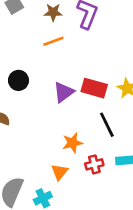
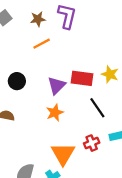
orange star: (72, 143) -> (55, 113), moved
orange triangle: (59, 172) -> (63, 154), size x1.6

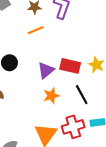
orange star: (55, 113) -> (51, 96), moved
red cross: (92, 143) -> (73, 127), size x1.5

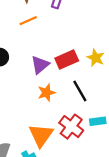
red rectangle: (70, 66) -> (67, 60), turned -36
red cross: (73, 127) -> (71, 127), turned -35

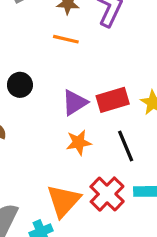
orange line: (28, 21) -> (66, 39), turned 30

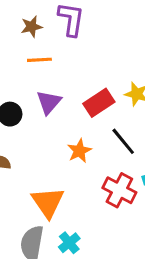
purple triangle: (75, 103) -> (49, 102), moved
orange triangle: (64, 201) -> (48, 202), moved

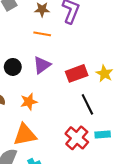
orange star: (79, 151) -> (29, 102), moved
orange triangle: (48, 202) -> (25, 135), turned 40

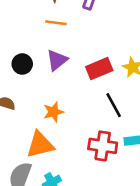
orange star: (29, 102) -> (53, 112), moved
red cross: (77, 138) -> (103, 146), turned -30

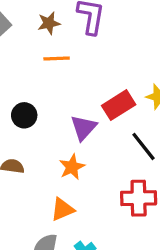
purple triangle: (57, 60) -> (83, 128), moved
orange triangle: (40, 145) -> (62, 209), size x0.7

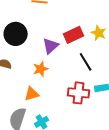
black circle: (24, 115) -> (16, 34), size x1.5

